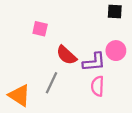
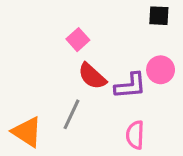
pink square: (40, 29) -> (78, 40), moved, turned 35
pink semicircle: (98, 86) -> (135, 135), moved

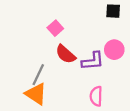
gray line: (72, 114) -> (38, 75), moved
orange triangle: (27, 132) -> (36, 94), moved

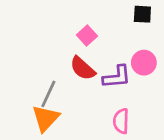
pink square: (55, 28) -> (87, 36), moved
orange triangle: (36, 94) -> (46, 118), turned 40

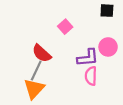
red semicircle: (83, 68) -> (42, 53), moved
pink semicircle: (121, 121) -> (91, 76), moved

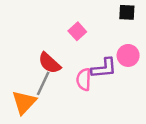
pink semicircle: (91, 76) -> (84, 80), moved
orange triangle: (34, 89) -> (24, 102), moved

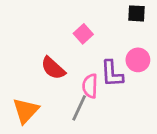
purple L-shape: (104, 68) -> (112, 74), turned 92
gray line: (43, 83) -> (79, 108), moved

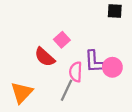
pink square: (83, 34) -> (62, 40), moved
pink circle: (138, 60) -> (112, 67), moved

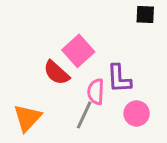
pink square: (62, 40) -> (78, 51), size x1.5
pink circle: (112, 67) -> (137, 113), moved

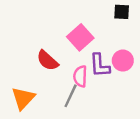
pink square: (78, 51) -> (80, 37), moved
pink circle: (137, 113) -> (123, 61), moved

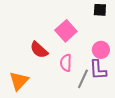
purple L-shape: (100, 65) -> (98, 70), moved
gray line: (71, 96) -> (83, 79), moved

